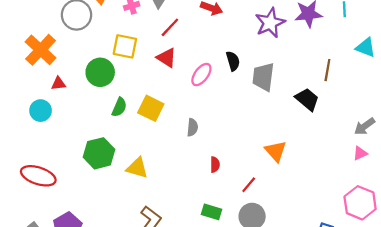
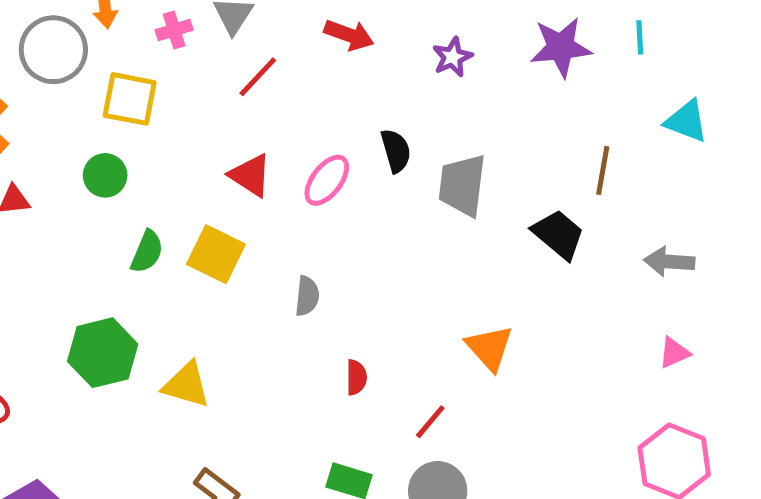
purple star: (270, 23) -> (452, 57), moved, size x0.6
yellow square: (125, 46) -> (130, 99), moved
red triangle: (167, 58) -> (250, 175), moved
green circle: (100, 72) -> (105, 175), size x0.7
gray arrow: (365, 126) -> (669, 262), moved, turned 40

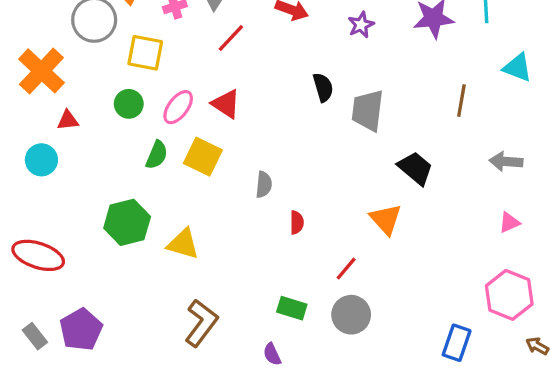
pink ellipse: (327, 180) -> (178, 107), moved
black trapezoid: (558, 234) -> (415, 168), moved
red semicircle: (356, 377) -> (297, 222), moved

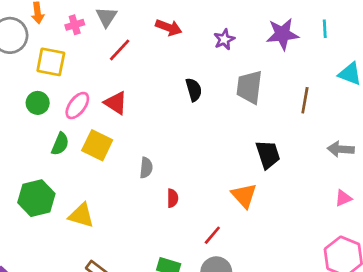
gray trapezoid: (368, 110) -> (249, 87), moved
black trapezoid: (415, 168) -> (268, 154), turned 32

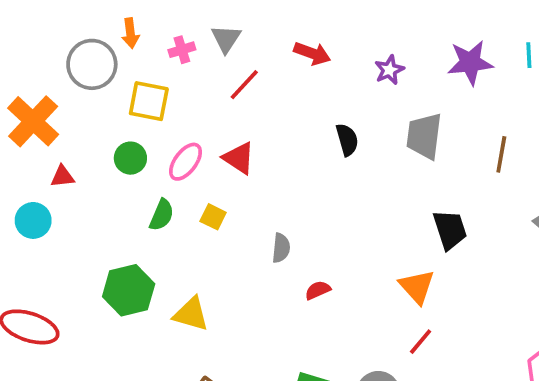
yellow square: (97, 145) -> (213, 217), size x0.6
red semicircle: (173, 198) -> (318, 290), turned -114
red line: (212, 235) -> (421, 342), moved

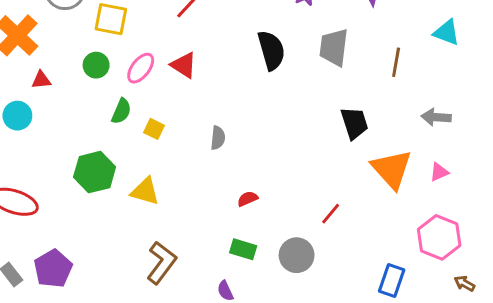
black semicircle: (347, 140) -> (271, 50), size x1.5
yellow square: (213, 217) -> (154, 129), moved
orange triangle: (417, 287) -> (392, 169), moved, size x1.4
red semicircle: (318, 290) -> (248, 199), moved

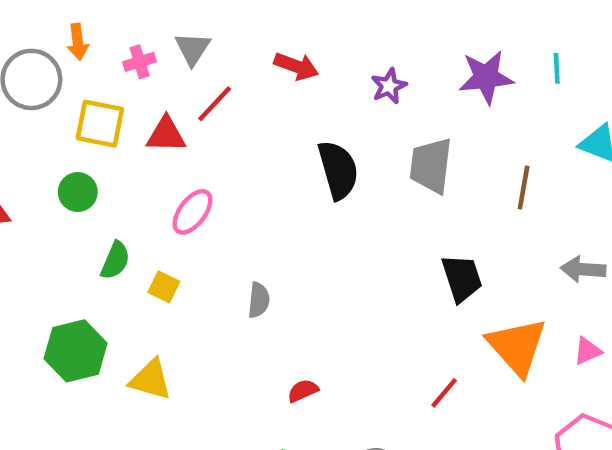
red triangle: (184, 65) -> (166, 135), moved, turned -32
pink ellipse: (141, 68) -> (193, 212), moved
red line: (331, 214) -> (444, 393), moved

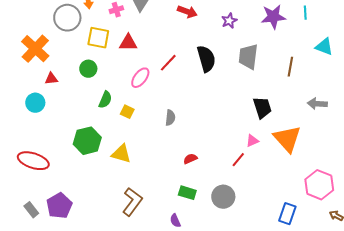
red line: (215, 104) -> (168, 63), moved
pink triangle: (588, 351) -> (252, 141), moved
red line: (444, 393) -> (238, 160), moved

